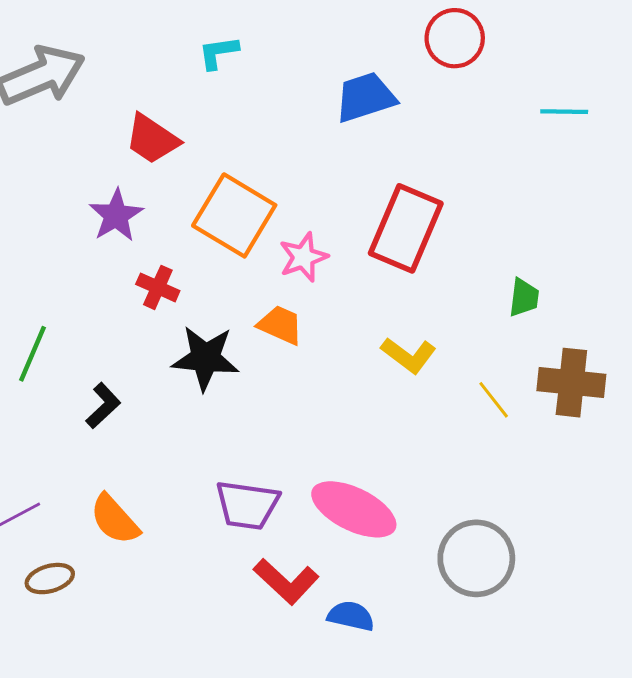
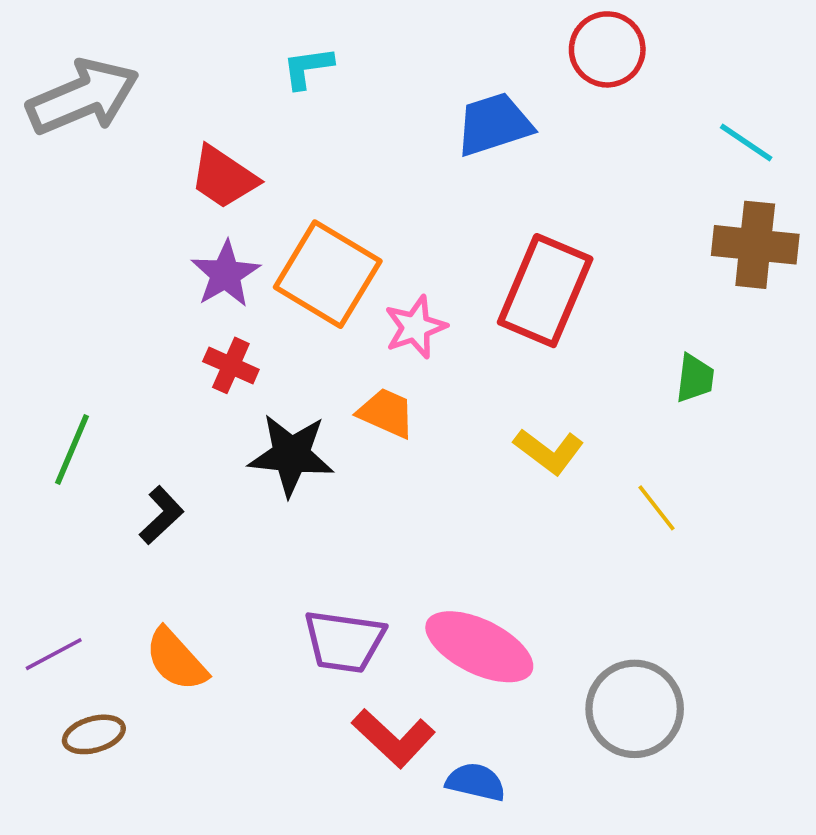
cyan line: (564, 112) -> (746, 143), turned 33
purple star: (116, 215) -> (225, 274), moved
brown cross: (571, 383) -> (755, 245), moved

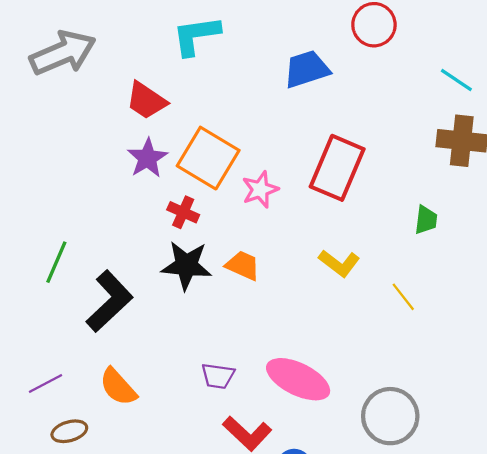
cyan L-shape: (308, 68) -> (196, 36), size x1.6
red cross: (231, 365) -> (183, 212), moved
orange trapezoid: (386, 413) -> (243, 265), moved
black L-shape: (161, 515) -> (109, 301), size x1.8
purple trapezoid: (344, 641) -> (218, 376), size x0.7

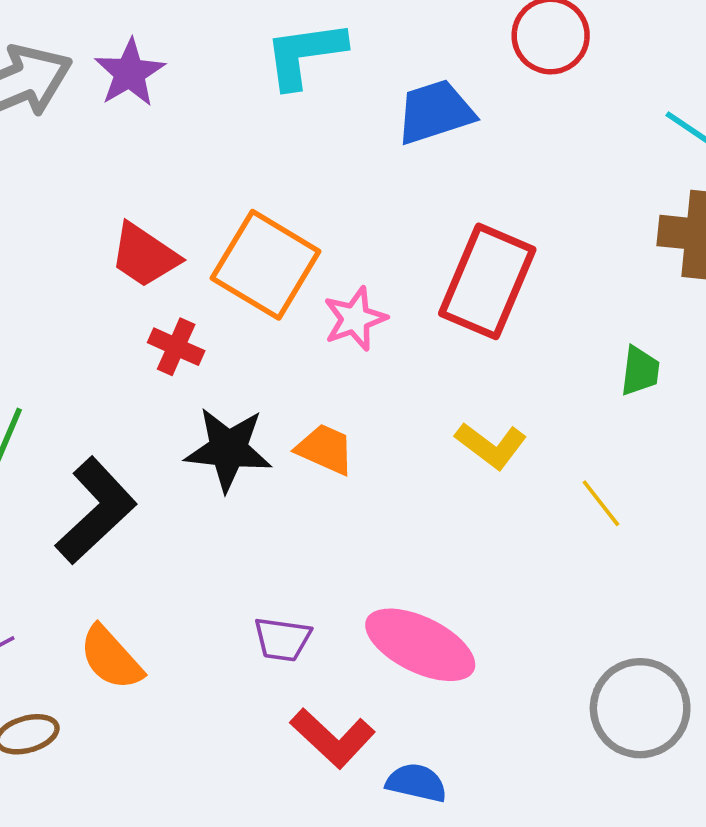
cyan L-shape: (196, 36) -> (305, 54), moved
red trapezoid: (146, 101) -> (144, 255), moved
purple star: (147, 158) -> (130, 73), moved
red cross: (183, 212) -> (176, 347), moved
gray circle: (390, 416) -> (640, 708), moved

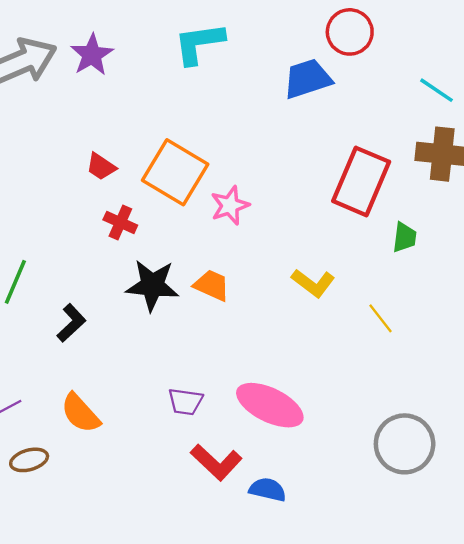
blue trapezoid: (435, 112) -> (308, 79), moved
red trapezoid: (144, 255) -> (101, 167), size x0.7
red rectangle: (487, 281) -> (361, 181), moved
black L-shape: (96, 511) -> (71, 323), size x0.6

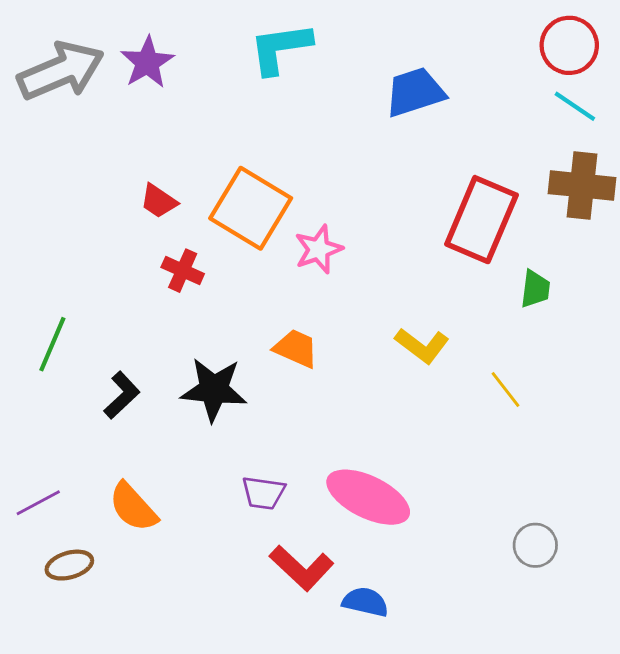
red circle: (350, 32) -> (569, 45), moved
black star: (152, 285) -> (214, 389), moved
gray circle: (405, 444) -> (535, 545), size x0.6

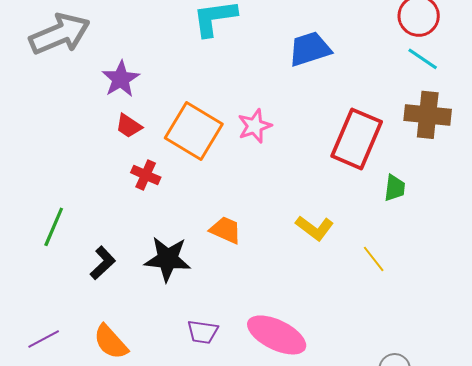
purple star: (147, 62) -> (121, 79), moved
pink star: (319, 249) -> (255, 126), moved

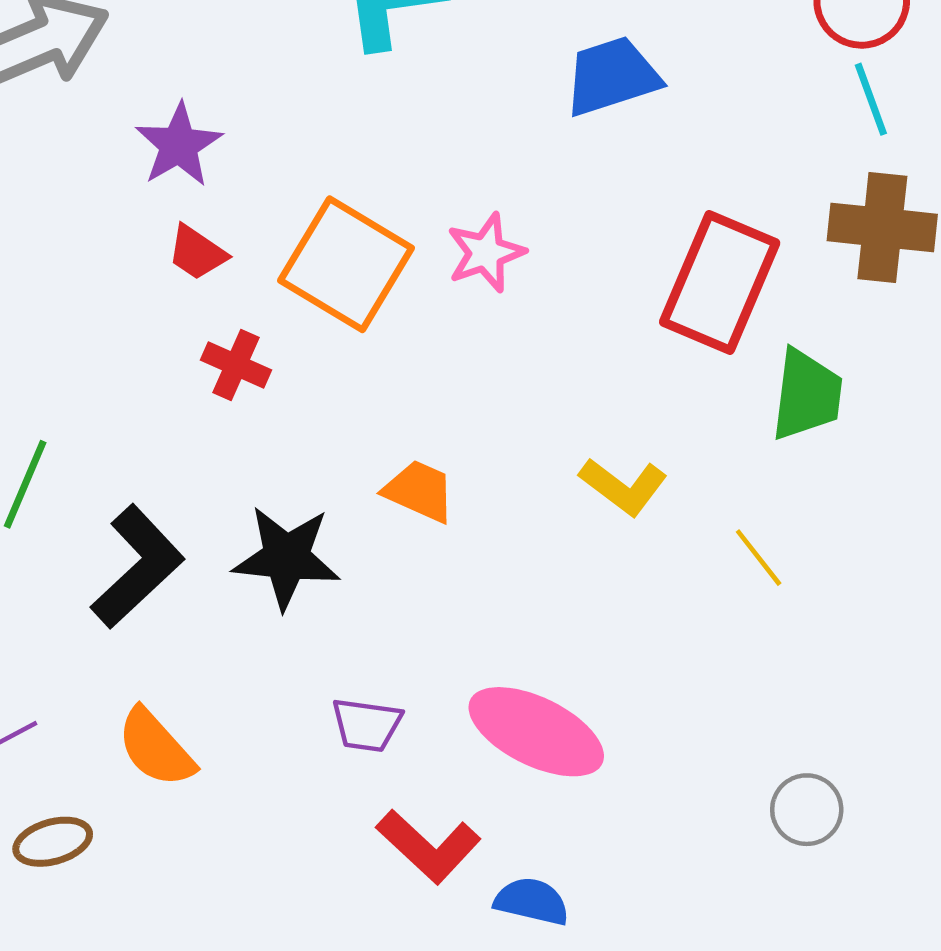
cyan line: (423, 59) -> (871, 99), turned 36
green trapezoid: (395, 188) -> (807, 395), size x1.5
black L-shape: (103, 263) -> (137, 567), size x1.6

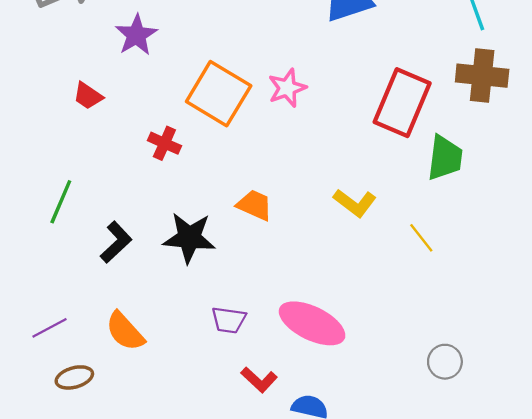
red trapezoid: (197, 253) -> (88, 96), moved
black L-shape: (137, 567) -> (116, 242), size x0.7
red L-shape: (429, 846) -> (259, 380), size x0.7

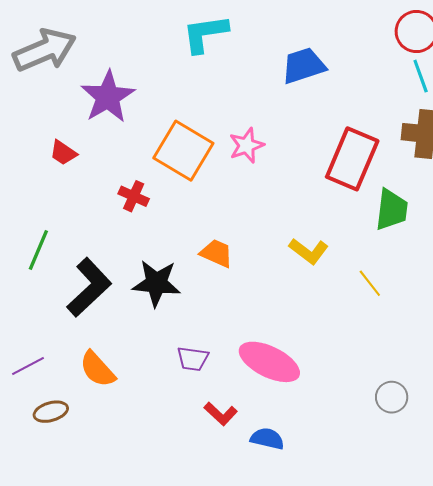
purple star: (136, 35) -> (108, 97), size x1.4
black L-shape: (116, 242) -> (89, 287), size x1.5

